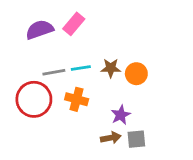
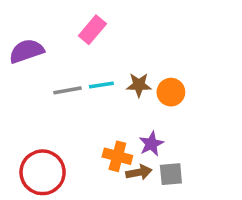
purple semicircle: (40, 30) -> (26, 51), moved
red circle: (34, 99) -> (43, 172), moved
orange cross: (77, 99) -> (117, 156), moved

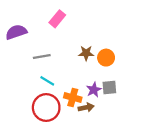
cyan line: (101, 85) -> (47, 81), moved, turned 40
red circle: (43, 172) -> (46, 107), moved
gray square: (171, 174) -> (109, 88), moved

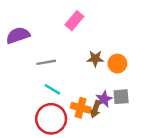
pink rectangle: (57, 19) -> (74, 21), moved
brown arrow: (86, 107) -> (95, 109), moved, turned 120

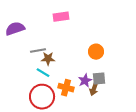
pink rectangle: (74, 21) -> (61, 17), turned 42
brown star: (95, 59) -> (48, 59), moved
brown arrow: (95, 109) -> (94, 89), moved

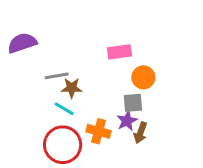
pink rectangle: (61, 17) -> (119, 52), moved
gray square: (99, 79) -> (133, 103), moved

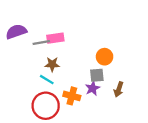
pink rectangle: (119, 52) -> (55, 38), moved
gray line: (57, 76) -> (41, 43), moved
brown arrow: (140, 133) -> (119, 89), moved

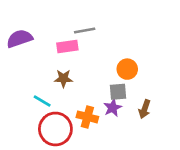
gray line: (41, 43) -> (85, 31), moved
cyan line: (47, 80) -> (42, 101), moved

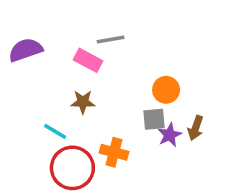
pink rectangle: (67, 46) -> (88, 60), turned 36
purple star: (113, 108) -> (170, 135), moved
brown arrow: (145, 109) -> (196, 128), moved

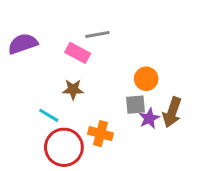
brown arrow: (196, 128) -> (172, 112), size x1.4

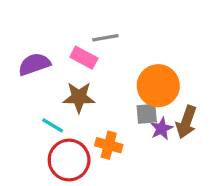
purple semicircle: (23, 44) -> (34, 64), moved
orange circle: (146, 79) -> (158, 86), size x1.6
brown star: (73, 89) -> (79, 97), size x1.4

